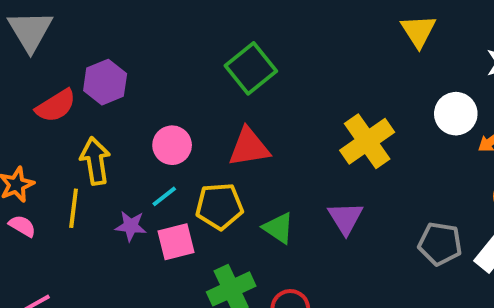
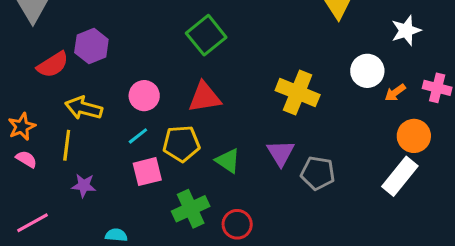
yellow cross: (367, 141) -> (298, 93), turned -33
yellow arrow: (95, 161) -> (84, 108), turned -66
purple star: (131, 226) -> (84, 186), moved
gray pentagon: (440, 244) -> (318, 173), moved

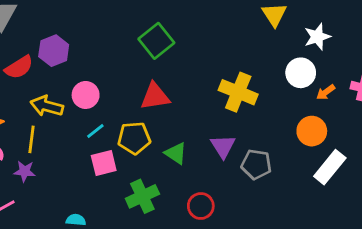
white star: (406, 31) -> (317, 37), moved
pink circle: (144, 96) -> (86, 95), moved
orange circle: (414, 136) -> (312, 131), moved
purple star: (84, 186) -> (25, 171), moved
red circle: (237, 224) -> (201, 206), moved

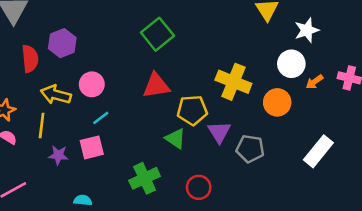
red semicircle: (19, 67) -> (30, 59), turned -64
orange circle: (312, 131) -> (277, 102), moved
yellow pentagon: (134, 138) -> (192, 110), moved
pink square: (104, 163) -> (92, 147), moved
purple star: (25, 171) -> (58, 155), moved

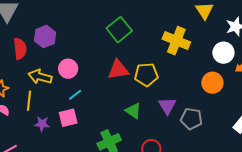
yellow cross: (233, 82) -> (176, 41), moved
yellow pentagon: (192, 110) -> (146, 75), moved

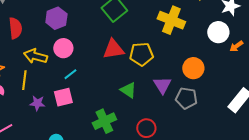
purple hexagon: (45, 37) -> (56, 18), moved
orange circle: (212, 83) -> (193, 68), moved

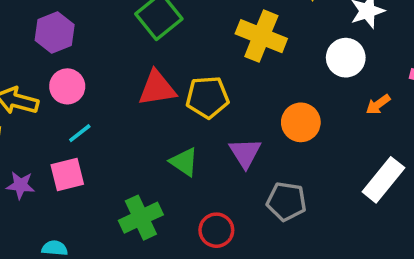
orange arrow: (236, 46) -> (378, 104), moved
gray pentagon: (186, 98) -> (286, 201), moved

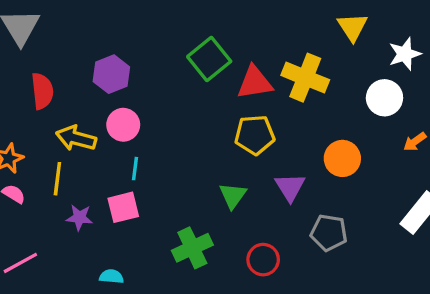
red triangle: (157, 88) -> (255, 83), moved
cyan line: (80, 133) -> (135, 169), turned -45
green triangle: (184, 162) -> (233, 196), turned 32

